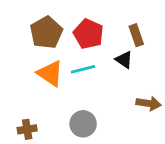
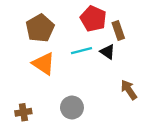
red pentagon: (89, 34) -> (93, 19), moved
cyan line: (83, 69) -> (81, 51), moved
brown arrow: (149, 103) -> (129, 90), turned -132

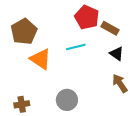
brown pentagon: (40, 28) -> (24, 32), moved
brown rectangle: (118, 31) -> (110, 28), turned -42
black triangle: (108, 52) -> (117, 54), moved

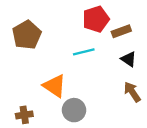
red pentagon: (87, 17) -> (96, 19), turned 30
brown rectangle: (110, 28) -> (121, 31), turned -49
orange triangle: (40, 59) -> (55, 86), moved

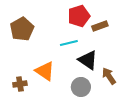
black triangle: (129, 59) -> (88, 60), moved, size x1.5
gray circle: (74, 110) -> (81, 87), moved
brown cross: (24, 115) -> (20, 84), moved

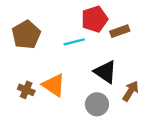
cyan line: (69, 43) -> (74, 42), moved
brown arrow: (109, 76) -> (131, 91), turned 66
brown cross: (20, 84) -> (26, 90), moved, turned 32

